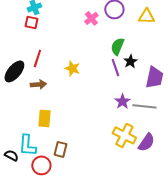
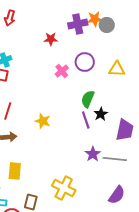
yellow cross: (124, 135) -> (64, 188), moved

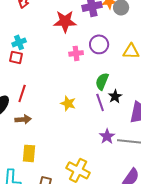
red star: (51, 39) -> (65, 21), size x1.6
pink cross: (62, 71) -> (76, 53), turned 32
yellow star: (43, 121) -> (68, 103), moved

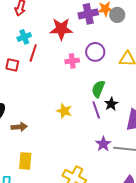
cyan cross: (19, 42) -> (24, 37), moved
red line: (22, 93) -> (33, 53), moved

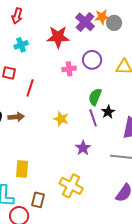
purple cross: (88, 14) -> (85, 22), turned -36
red line: (33, 53) -> (30, 88), moved
brown arrow: (19, 127) -> (16, 117), moved
purple star: (103, 144) -> (83, 148), moved

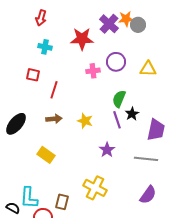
cyan cross: (21, 45) -> (45, 47), turned 32
brown arrow: (16, 117) -> (54, 119), moved
yellow rectangle: (22, 169) -> (46, 155), moved, turned -60

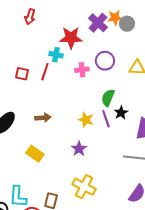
cyan cross: (45, 47) -> (56, 55), moved
red line: (54, 90) -> (45, 72), moved
yellow star: (85, 121) -> (86, 120), moved
purple star: (107, 150) -> (79, 149), moved

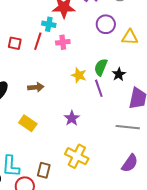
purple circle: (105, 61) -> (106, 24), moved
pink cross: (82, 70) -> (63, 42), moved
black star: (121, 113) -> (119, 74), moved
yellow star: (86, 120) -> (79, 75), moved

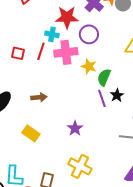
purple circle: (106, 24) -> (89, 34), moved
pink cross: (63, 42) -> (66, 52), size x1.6
black star: (119, 74) -> (117, 95), moved
yellow star: (79, 75) -> (89, 66), moved

